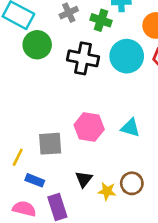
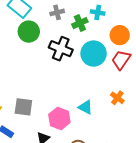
green cross: (101, 20) -> (80, 23), turned 35
pink hexagon: (89, 127) -> (59, 118), moved

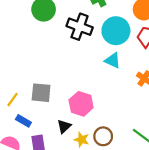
cyan triangle: (85, 107) -> (113, 60), moved

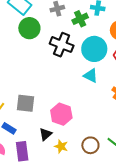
brown circle: (103, 136) -> (90, 145), moved

